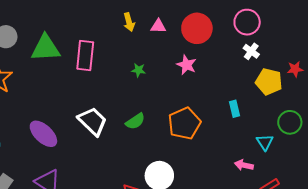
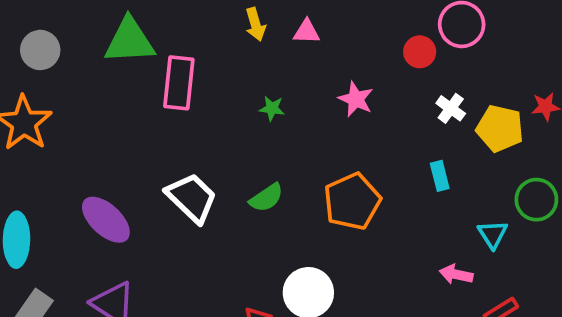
red circle: (197, 28) -> (420, 52), moved, size x0.6
green triangle: (46, 48) -> (130, 41), moved
white cross: (251, 51) -> (451, 108), moved

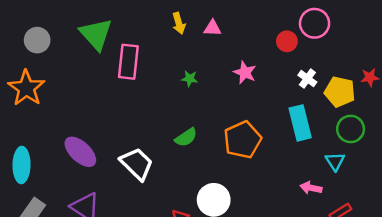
green triangle: (130, 41) -> (96, 34), turned 51
cyan rectangle: (440, 176) -> (300, 123), size x1.8
white trapezoid: (192, 198) -> (137, 164), moved
green circle: (536, 200) -> (351, 129), moved

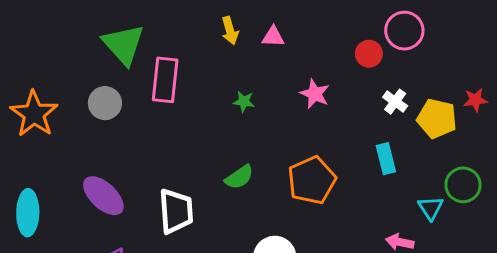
gray circle: (37, 40) -> (105, 103), moved
cyan rectangle: (300, 123) -> (386, 159), size x0.7
green circle: (351, 129) -> (463, 185), moved
white trapezoid: (137, 164) -> (176, 211), turned 42

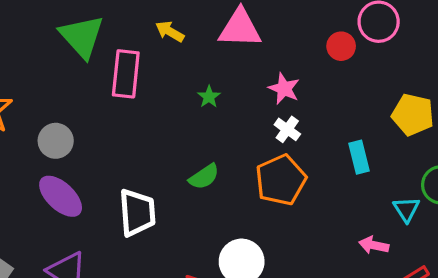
yellow arrow: (230, 31) -> (170, 32), moved, turned 136
pink triangle: (273, 37) -> (240, 28), size x1.8
green star: (244, 102) -> (209, 97), turned 30
white cross: (395, 102) -> (287, 129), moved
gray circle: (105, 103) -> (56, 141), moved

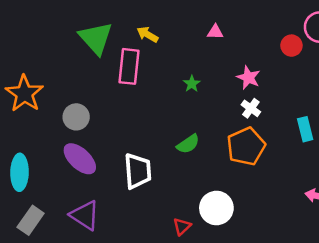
pink triangle: (240, 28) -> (215, 32), size x0.5
yellow arrow: (170, 32) -> (148, 34), moved

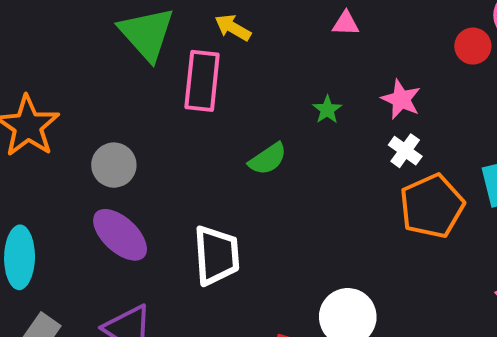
green star: (192, 84) -> (327, 110), moved
green semicircle: (188, 144) -> (268, 159), moved
orange pentagon: (246, 146) -> (432, 206), moved

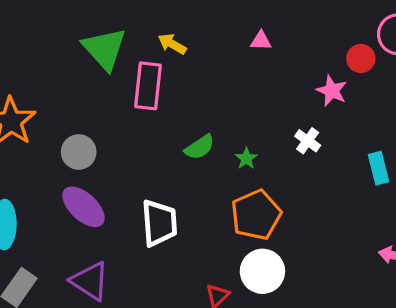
pink star: (401, 99) -> (332, 91), moved
green star: (327, 110) -> (246, 158), moved
orange pentagon: (432, 206) -> (256, 215), moved

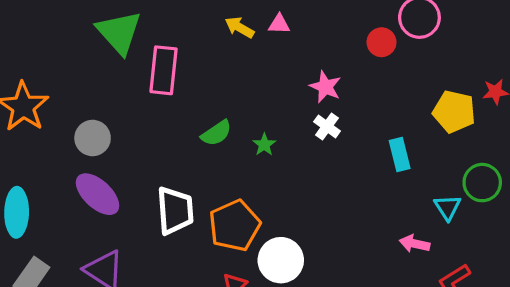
yellow arrow: (172, 44) -> (239, 27), moved
pink star: (332, 91) -> (325, 87), moved
orange pentagon: (256, 215) -> (235, 226), moved

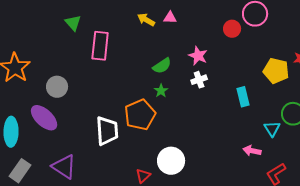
green triangle: (119, 32) -> (73, 23), size x0.6
white cross: (327, 126) -> (199, 80), turned 35
green semicircle: (216, 133) -> (162, 66), moved
purple ellipse: (98, 194) -> (44, 118), moved
orange pentagon: (235, 226) -> (140, 115), moved

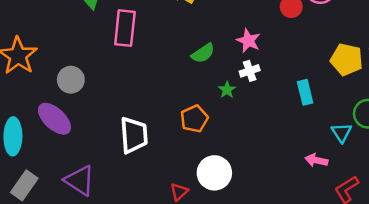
green star: (161, 91) -> (227, 90), moved
orange pentagon: (140, 115) -> (194, 119), moved, size x0.7

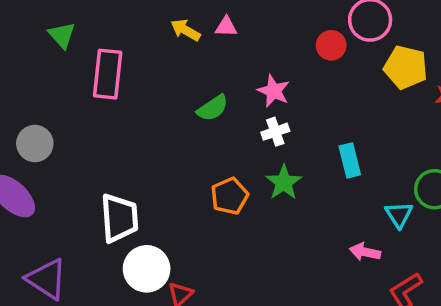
yellow pentagon: (347, 60) -> (406, 67), moved
green star: (227, 90) -> (284, 182), moved, size x1.5
orange pentagon: (194, 119) -> (230, 196), moved
white circle: (214, 173) -> (147, 269), moved

